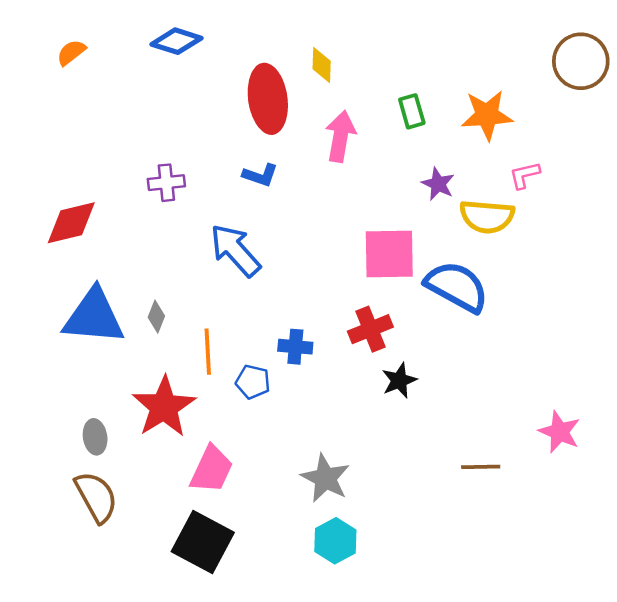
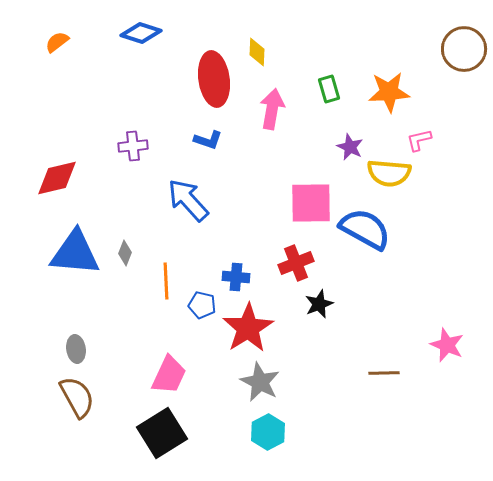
red star: (164, 407) -> (248, 328), moved
black square: (203, 542) -> (162, 433), turned 30

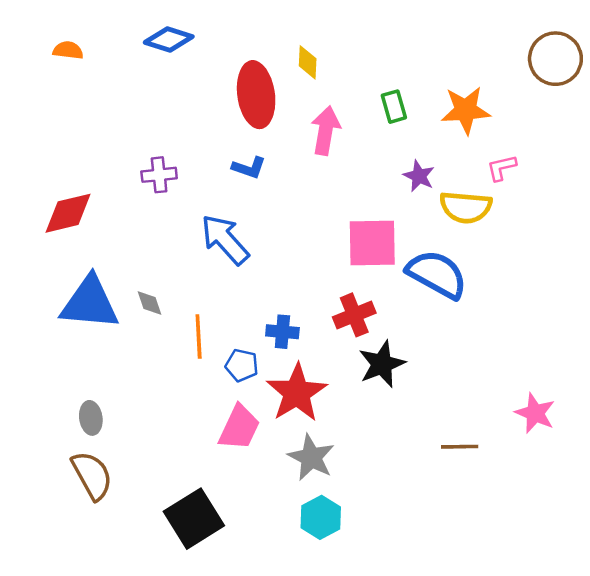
orange semicircle: (57, 42) -> (68, 50), turned 45
gray diamond: (125, 253) -> (150, 303), turned -40
black star: (319, 304) -> (382, 364), size x1.4
pink trapezoid: (169, 375) -> (239, 428), moved

